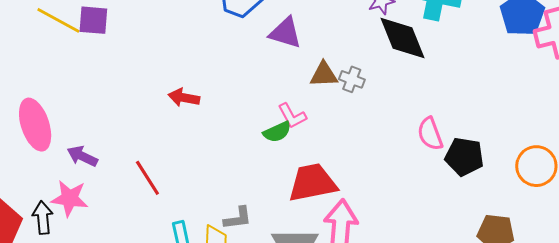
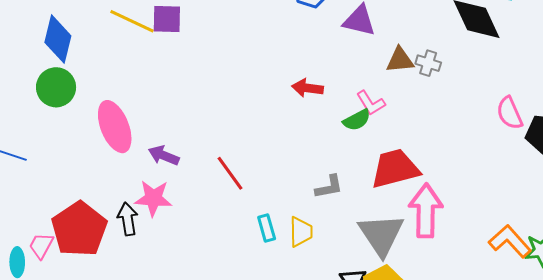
red arrow: (184, 98) -> (308, 88), moved
gray L-shape: (238, 218) -> (329, 187), moved

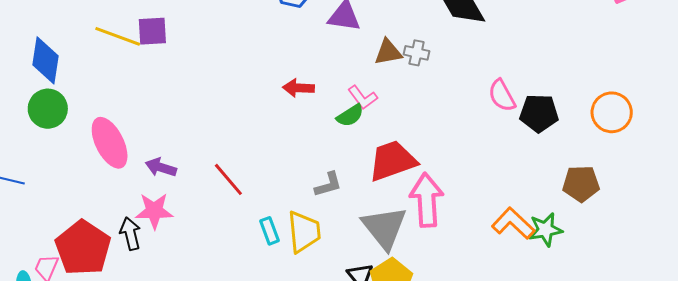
yellow trapezoid: (301, 232) -> (304, 232), size x1.4

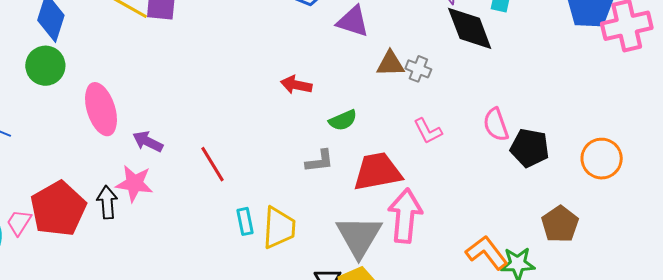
pink L-shape: (363, 97) -> (428, 131), moved
brown pentagon: (581, 184) -> (560, 224), turned 30
gray L-shape: (328, 185) -> (320, 161), moved

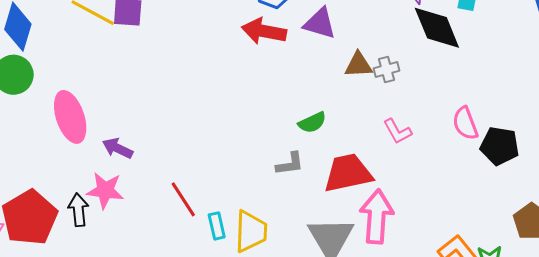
gray cross: (418, 69) -> (387, 70), turned -35
red arrow: (296, 85) -> (264, 31), moved, size x1.4
red line: (213, 164) -> (183, 199), moved

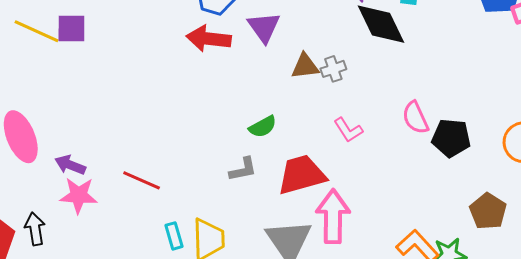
purple triangle: (320, 23) -> (264, 27), turned 42
pink star: (105, 190) -> (79, 195), moved
red line: (183, 199) -> (142, 180), moved, turned -30

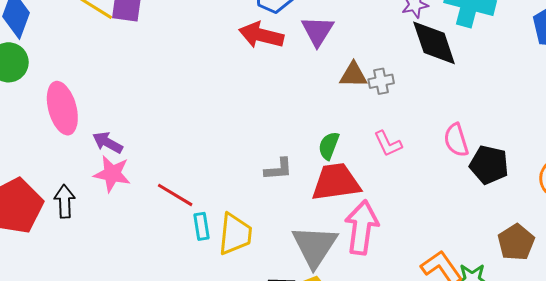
green semicircle: (263, 127) -> (329, 146), moved, turned 132
red line: (142, 180) -> (175, 195), moved

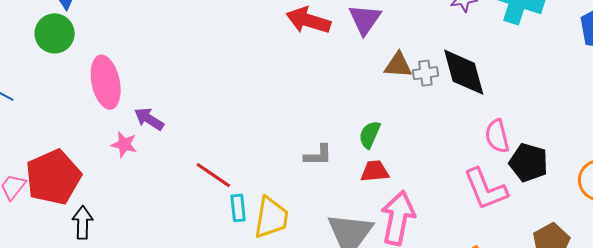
black diamond: (434, 43) -> (464, 72), moved
pink L-shape: (388, 144) -> (485, 189), moved, size x1.6
pink star: (112, 174) -> (124, 144), moved, size x0.7
red trapezoid: (336, 182) -> (375, 171), size x0.6
black arrow: (65, 201) -> (83, 223), moved

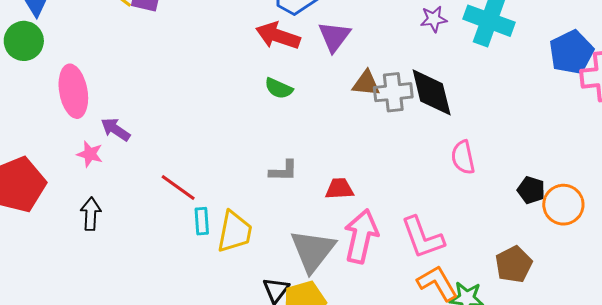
gray cross: (425, 73) -> (393, 92), size x1.5
green semicircle: (370, 135) -> (279, 88), moved, turned -92
black pentagon: (529, 163) -> (531, 190), moved, size x0.7
pink L-shape: (485, 189) -> (423, 238), moved
black arrow: (83, 223) -> (91, 214), moved

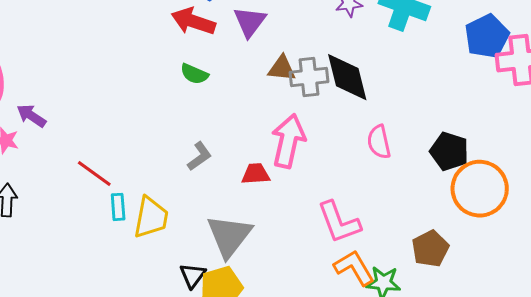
gray L-shape: (283, 171) -> (199, 156), turned -36
black pentagon: (531, 190) -> (449, 151), moved, size x1.4
orange circle: (563, 205) -> (480, 189), size x1.4
pink arrow: (361, 236) -> (288, 141), moved

